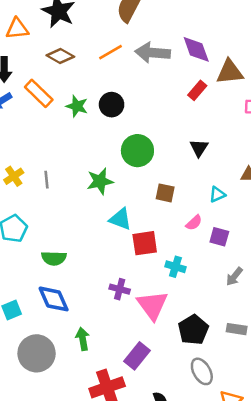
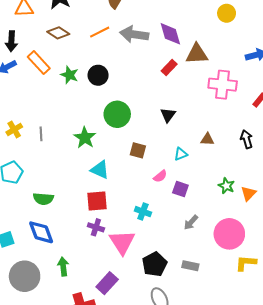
green star: (100, 181) -> (85, 138), turned -30
red square: (145, 243) -> (97, 201), moved

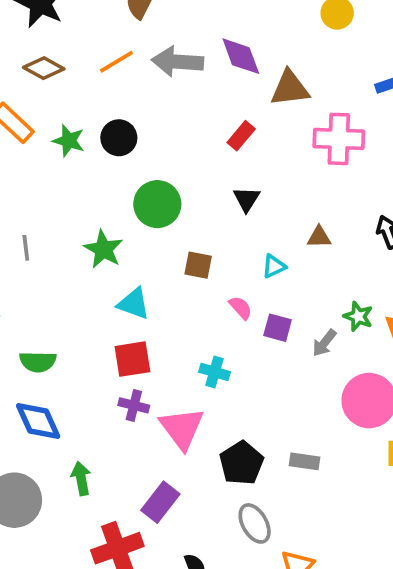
red rectangle: (169, 68) -> (241, 136), moved
pink semicircle: (160, 176) -> (241, 308), turned -88
gray arrow: (191, 222) -> (324, 343), moved

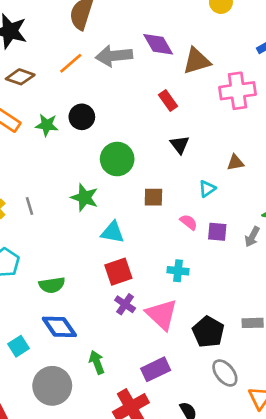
red rectangle: (241, 136) -> (168, 100), turned -66
purple cross: (134, 405) -> (125, 304), turned 30
purple rectangle: (160, 502) -> (156, 369), turned 36

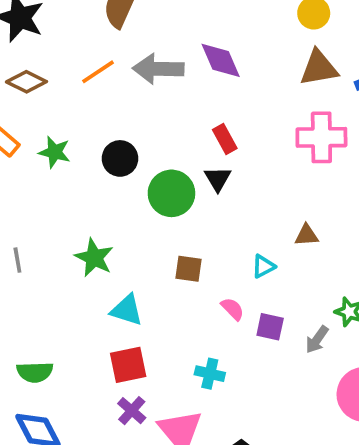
brown triangle: (197, 61) -> (319, 68), moved
black circle: (82, 117) -> (120, 158), moved
black triangle: (180, 145) -> (218, 179), moved
green circle: (117, 159) -> (171, 193), moved

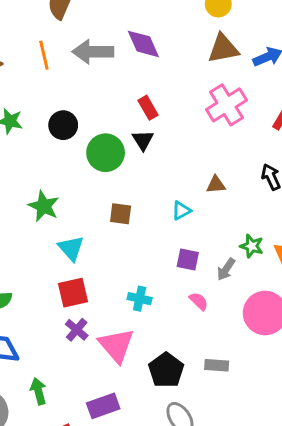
orange line: (98, 72) -> (44, 55), turned -68
pink cross: (321, 137) -> (227, 105), turned -30
pink semicircle: (232, 309) -> (199, 301), moved
cyan triangle: (127, 310) -> (71, 248), turned 32

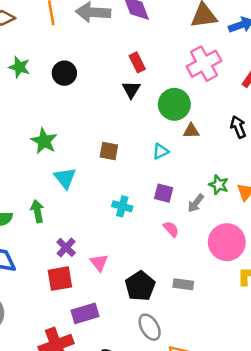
green circle: (106, 153) -> (174, 104), moved
red square: (73, 293) -> (60, 279), moved
cyan cross: (140, 299) -> (122, 206), moved
pink triangle: (116, 345) -> (99, 263), size x0.6
green arrow: (38, 391) -> (37, 211), moved

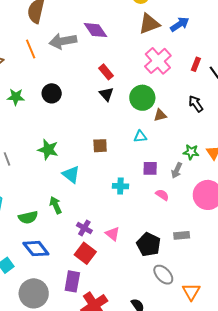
cyan triangle: (161, 151) -> (140, 137), turned 32
red square: (60, 279) -> (85, 253), turned -30
purple rectangle: (85, 313) -> (72, 281), moved, turned -50

